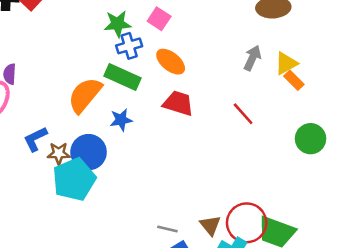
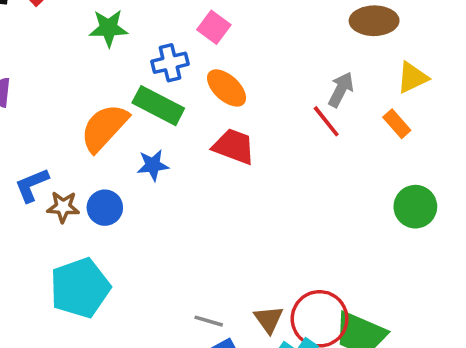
green star: (118, 24) -> (109, 28), moved
yellow triangle: (286, 63) -> (412, 78), moved
red line: (243, 114) -> (326, 121), moved
blue circle: (89, 152) -> (105, 208), size x0.7
cyan pentagon: (74, 179) -> (80, 288), moved

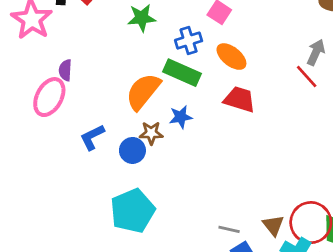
brown star: (63, 207) -> (151, 133), moved
blue circle: (105, 208) -> (132, 150), moved

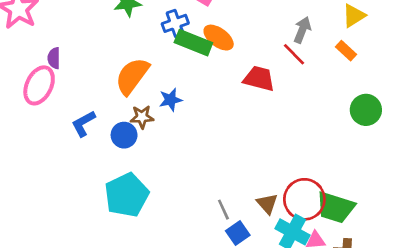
green rectangle: (182, 73) -> (193, 43), moved
red trapezoid: (240, 99) -> (259, 78), moved
gray line: (229, 229) -> (223, 210), turned 55

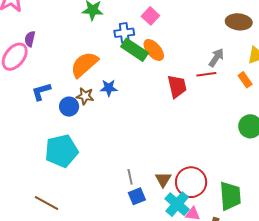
red line: (294, 54) -> (206, 74), turned -66
red trapezoid: (259, 78) -> (177, 86), turned 50
green trapezoid: (335, 207) -> (230, 196), moved, turned -124

